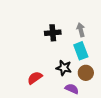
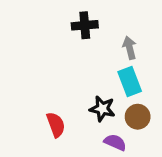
black cross: (53, 33) -> (85, 25), moved
red semicircle: (35, 78) -> (56, 125), turned 105

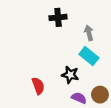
cyan rectangle: (130, 81) -> (89, 56), turned -30
brown circle: (138, 117) -> (100, 95), moved

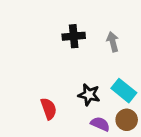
black cross: (58, 17) -> (74, 36), moved
cyan rectangle: (89, 56) -> (124, 91), moved

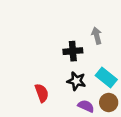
black cross: (74, 36) -> (73, 51), moved

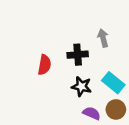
red semicircle: (42, 93) -> (44, 65), moved, turned 30

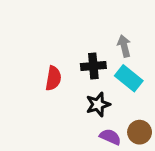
cyan rectangle: (113, 83) -> (129, 78), moved
black star: (81, 86) -> (98, 104), turned -30

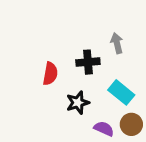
cyan rectangle: (129, 78) -> (121, 92), moved
black star: (98, 104) -> (78, 103), moved

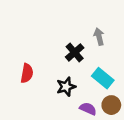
black cross: (88, 62) -> (75, 52), turned -36
red semicircle: (50, 74) -> (27, 73), moved

